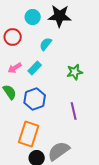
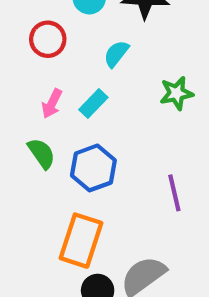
pink arrow: (15, 68) -> (52, 104), turned -32
green star: (75, 72) -> (176, 93), moved

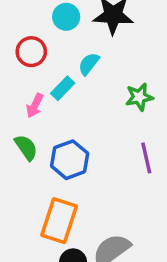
cyan rectangle: (93, 104) -> (63, 88), moved
purple line: (174, 193) -> (146, 158), moved

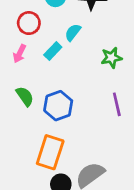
pink arrow: (35, 106) -> (20, 54), moved

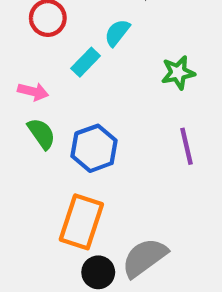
pink arrow: (20, 54) -> (33, 92), moved, turned -102

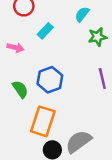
cyan semicircle: (117, 33) -> (82, 14), moved
green semicircle: (41, 134) -> (20, 89), moved

